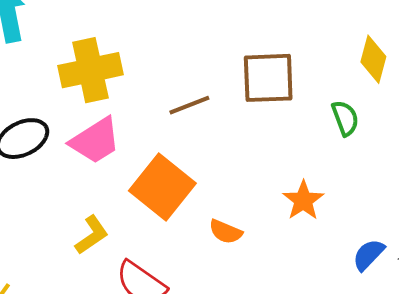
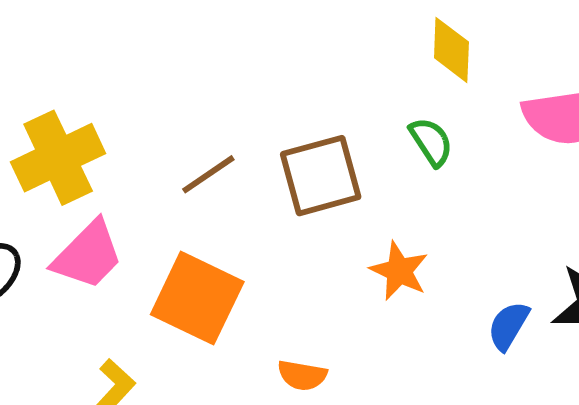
brown square: (268, 78) -> (321, 176), moved
orange semicircle: (226, 232) -> (302, 375), moved

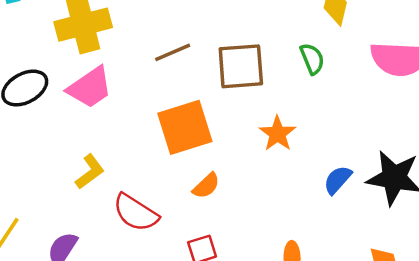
orange square: (197, 298) -> (185, 127), moved, turned 36
orange semicircle: (302, 375) -> (206, 186), turned -64

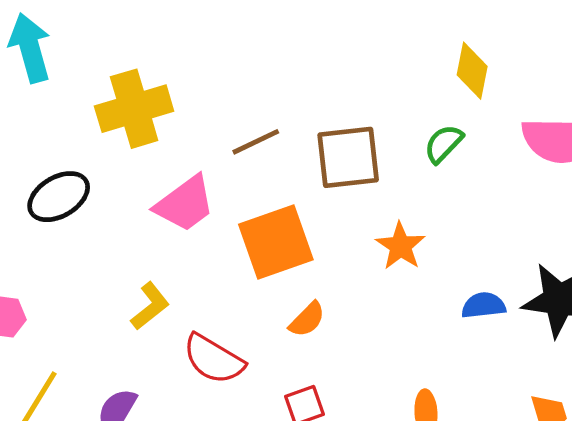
green semicircle: (312, 59) -> (444, 144), turned -112
pink trapezoid: (90, 87) -> (185, 204), moved
blue semicircle: (338, 180) -> (483, 305), turned 44

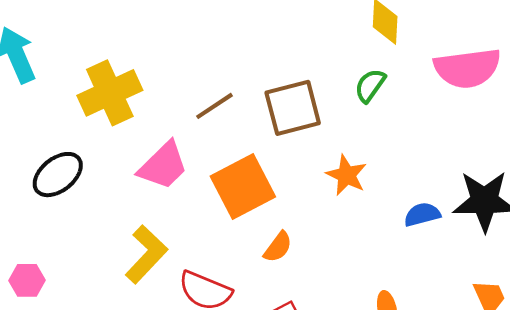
yellow L-shape: (150, 306) -> (146, 254), size x1.4

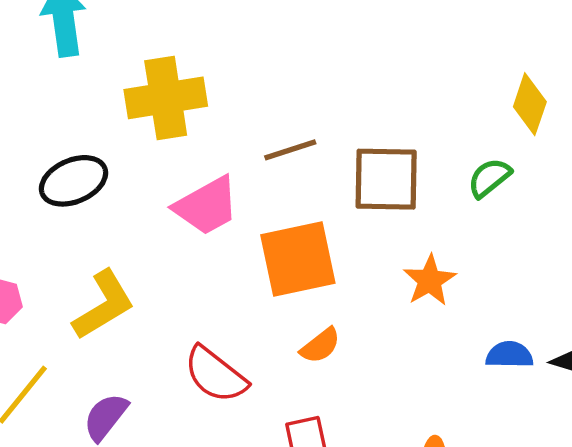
yellow L-shape: (146, 254) -> (104, 305), moved

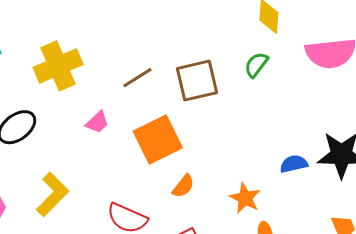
pink trapezoid: (207, 206) -> (97, 122), size x0.6
orange star: (430, 280) -> (245, 198), moved

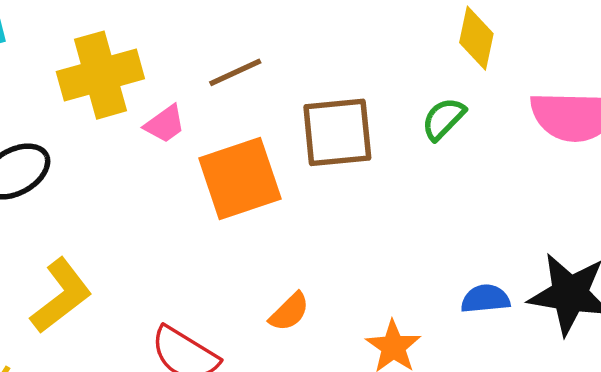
brown line: (137, 78) -> (235, 72), moved
pink trapezoid: (97, 122) -> (165, 124), moved
orange square: (158, 140) -> (240, 178), moved

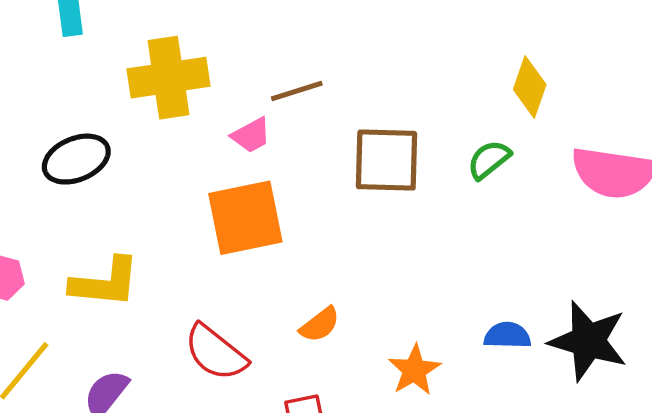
pink trapezoid: (165, 124) -> (251, 135), moved
orange square: (240, 178) -> (245, 218), moved
yellow L-shape: (61, 296) -> (105, 283), turned 36

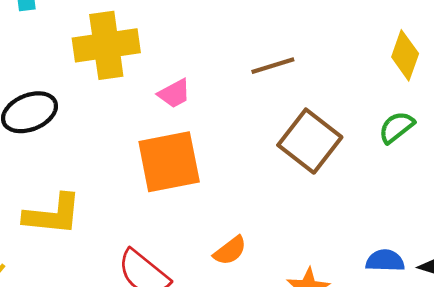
brown line: (297, 91) -> (273, 66), moved
brown square: (387, 160) -> (310, 141), moved, turned 36
green semicircle: (489, 160) -> (396, 127), moved

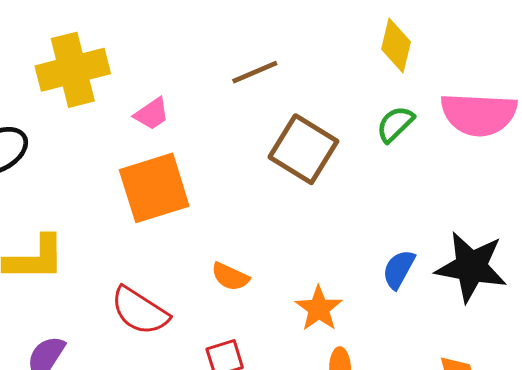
orange semicircle: (230, 251) -> (230, 277), turned 68
blue semicircle: (385, 261) -> (399, 269), turned -57

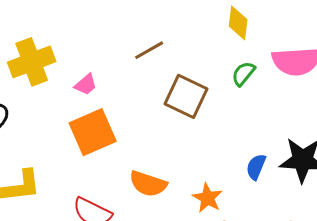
orange semicircle: (230, 277) -> (148, 184), size x1.5

